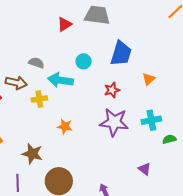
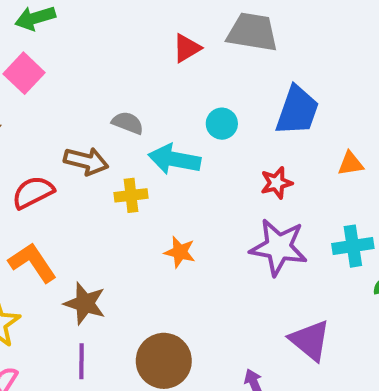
orange triangle: (149, 79) -> (350, 164), turned 32
brown star: (32, 154) -> (85, 303), moved
purple triangle: (145, 169) -> (310, 340), moved, size x1.6

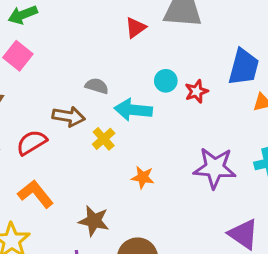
blue trapezoid: (297, 111) -> (244, 67), moved
red star: (277, 183) -> (196, 91), moved
yellow cross: (131, 195) -> (104, 139), turned -30
brown star: (85, 303) -> (94, 221), moved

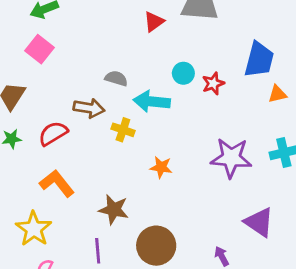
yellow cross: (104, 139) -> (123, 130), turned -30

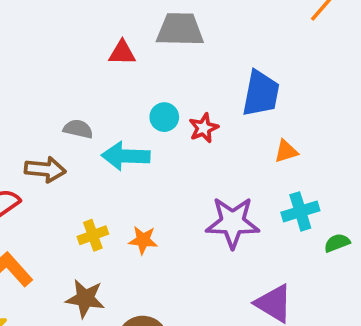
red triangle: (154, 22) -> (122, 53), turned 40
orange triangle: (277, 94) -> (286, 151), moved
yellow cross: (123, 130) -> (93, 235), moved, turned -35

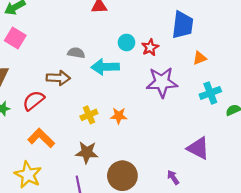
purple star: (233, 222) -> (162, 82), moved

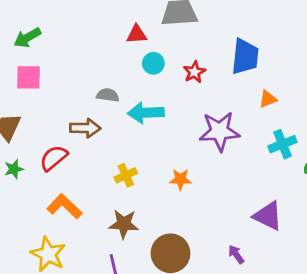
pink square: (15, 38) -> (28, 77), turned -30
cyan circle: (127, 42) -> (153, 63), moved
red star: (150, 47) -> (194, 72), moved
orange star: (119, 116) -> (180, 179), moved

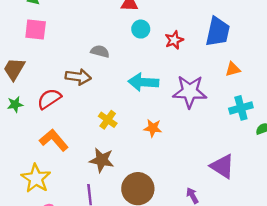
cyan arrow: (146, 113) -> (143, 82), moved
yellow cross: (126, 175) -> (108, 120), turned -36

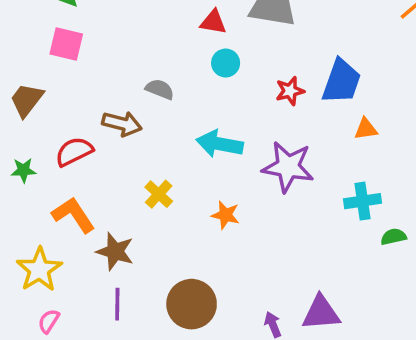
red star: (174, 40) -> (290, 91), moved
orange triangle: (233, 69) -> (366, 129), moved
green star: (15, 104) -> (23, 170), moved
brown star: (102, 160) -> (115, 251), moved
purple triangle: (222, 166) -> (321, 313), moved, turned -44

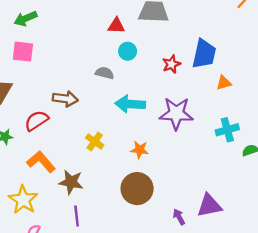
gray semicircle: (160, 89) -> (105, 73), moved
brown circle: (192, 304) -> (137, 189), moved

